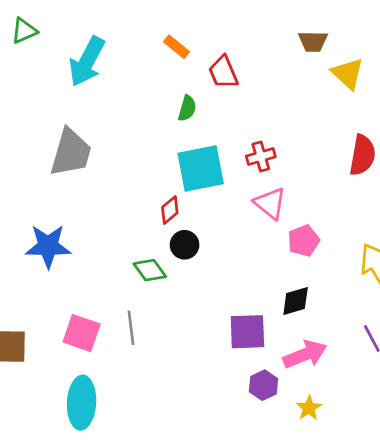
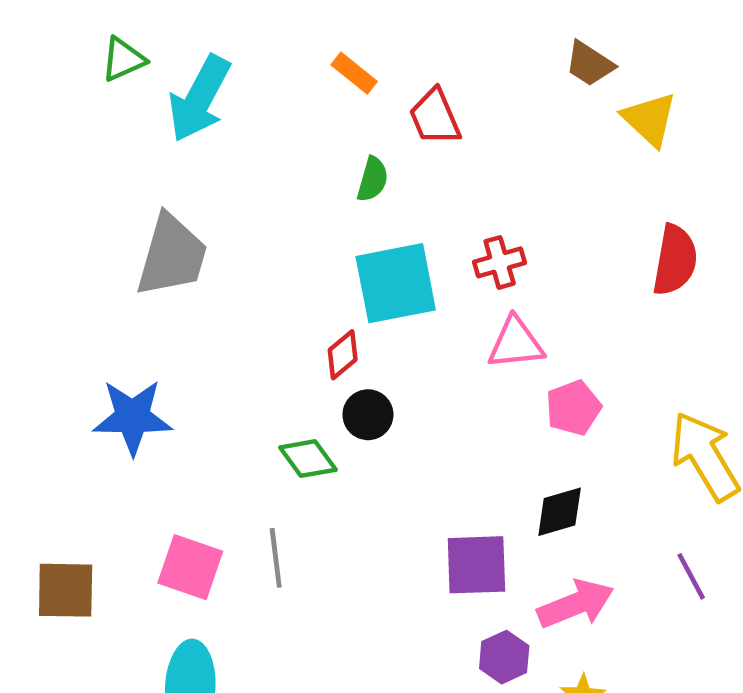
green triangle: (24, 31) -> (123, 59), moved
brown trapezoid: (313, 41) -> (590, 64), turned 32
pink triangle: (270, 203) -> (516, 343), turned -45

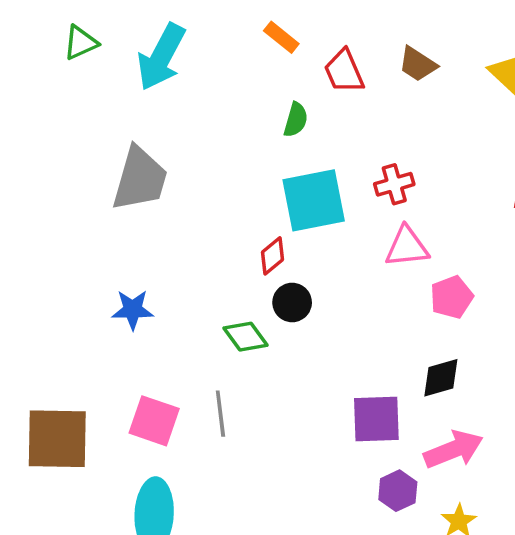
green triangle: (123, 59) -> (81, 43), moved
brown trapezoid: (590, 64) -> (418, 64), moved
blue star: (133, 417) -> (133, 310), moved, size x0.7
brown square: (66, 590) -> (57, 439), size x1.4

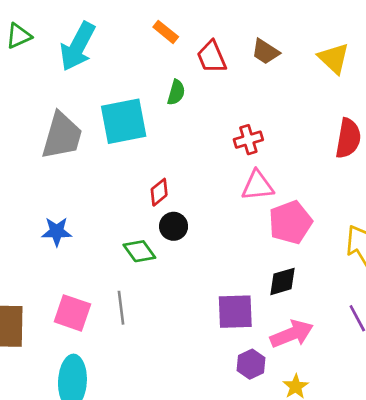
cyan square: (314, 200) -> (124, 121), moved
pink pentagon: (452, 297) -> (290, 222), size x1.4

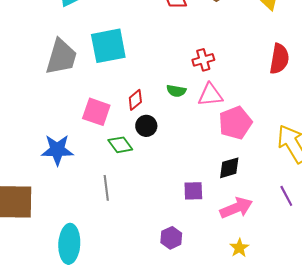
green semicircle: (176, 92) -> (176, 91), moved, turned 84
blue star: (57, 232) -> (57, 150), moved, size x1.4
purple square: (235, 312) -> (193, 191), size x0.7
pink square: (72, 313) -> (96, 112), moved
purple hexagon: (251, 364) -> (171, 238), moved

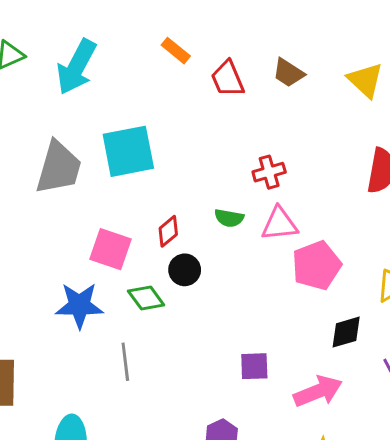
blue star: (57, 150) -> (79, 305), moved
black diamond: (229, 168) -> (346, 332), moved

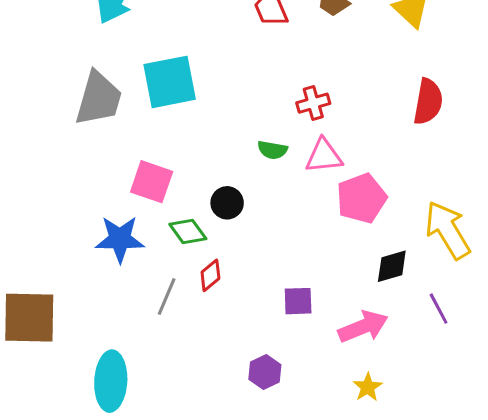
red diamond: (168, 231) -> (210, 275), moved
gray line: (125, 362) -> (167, 296), turned 30

